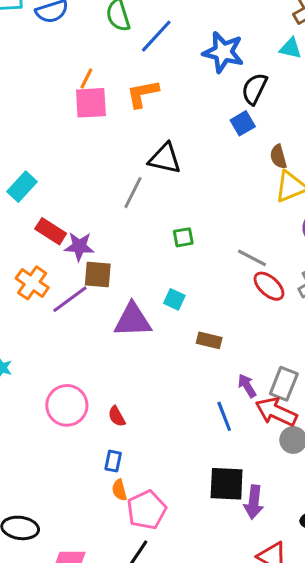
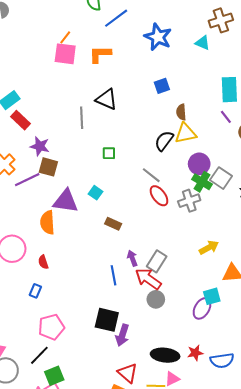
black semicircle: (255, 89) -> (164, 141), moved
gray line: (133, 193) -> (82, 118), turned -40
red rectangle: (51, 231) -> (20, 120), moved
orange semicircle: (119, 490) -> (47, 222), moved, size x1.6

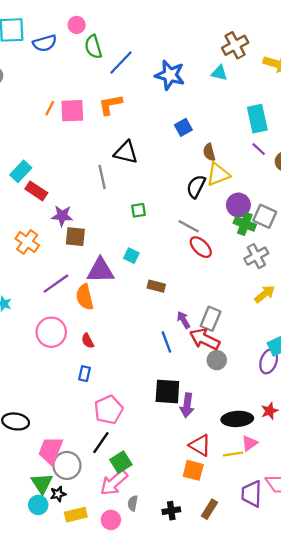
orange line: (65, 37) -> (50, 108), moved
purple line: (27, 180) -> (56, 284), moved
gray cross: (189, 201) -> (256, 256), moved

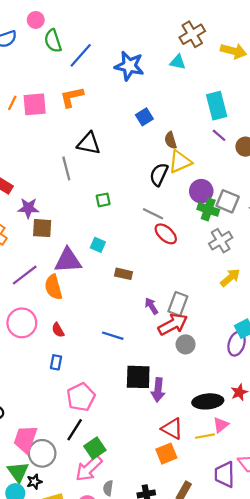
red arrow: (205, 339) -> (173, 324), turned 128
blue line: (166, 342) -> (113, 336), moved, turned -50
orange square: (193, 470) -> (166, 454), turned -35

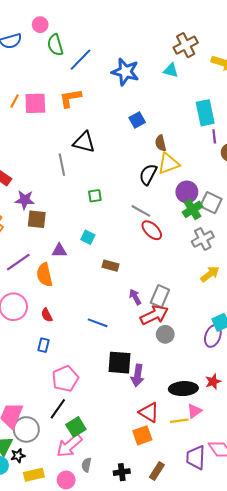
purple line: (219, 135) -> (214, 136), moved, turned 40
green cross: (208, 209) -> (193, 209), turned 36
purple triangle: (68, 260) -> (59, 251), size x0.6

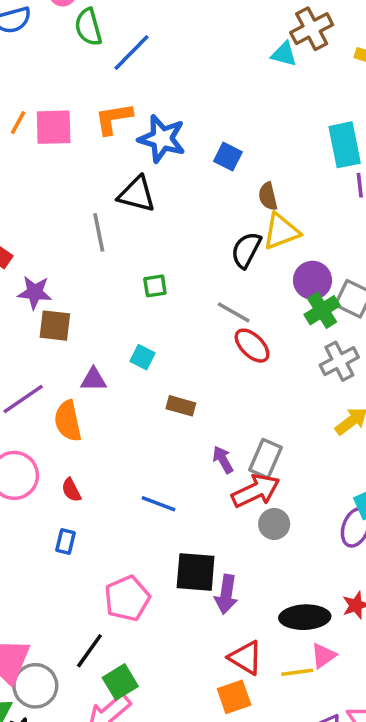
cyan triangle: (171, 70) -> (284, 54), moved
blue star: (125, 72) -> (162, 139), moved
blue square: (137, 120) -> (228, 157), turned -35
pink pentagon: (65, 379) -> (127, 598), moved

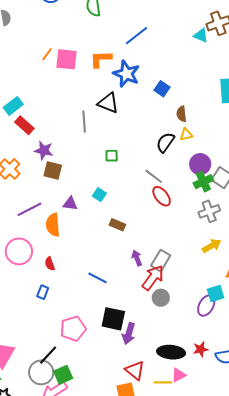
blue line: (131, 53) -> (136, 36), moved
yellow triangle: (281, 231) -> (186, 135), size x0.6
red arrow: (256, 491) -> (153, 278), turned -36
gray circle: (35, 686) -> (41, 372), moved

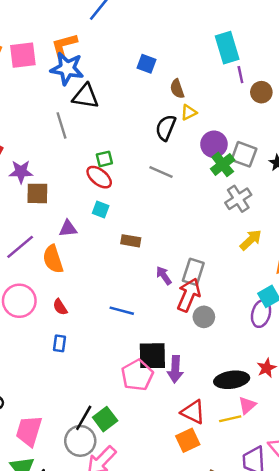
blue star: (126, 74) -> (67, 68), moved
red ellipse: (162, 196) -> (99, 177), moved
pink pentagon: (73, 329) -> (137, 375), moved
green square: (63, 375) -> (105, 419), moved

